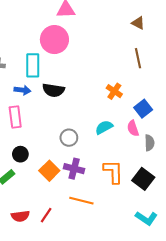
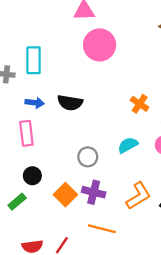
pink circle: (54, 40) -> (100, 45), moved
cyan rectangle: (33, 65) -> (34, 60), moved
orange L-shape: (113, 172) -> (138, 196), turned 60

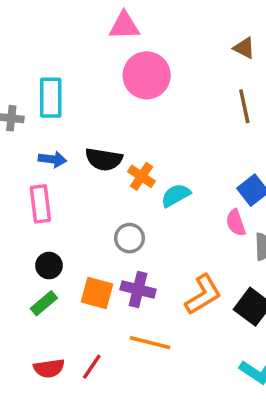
orange cross: (140, 104) -> (141, 176), moved
cyan semicircle: (128, 145) -> (176, 195), moved
orange square: (65, 195) -> (97, 293), turned -30
green rectangle: (17, 202) -> (44, 303), moved

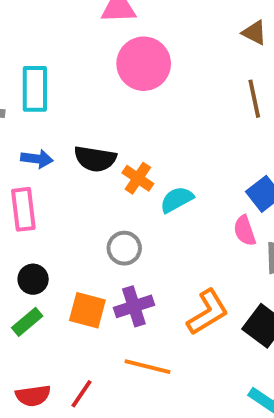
purple cross: (138, 290) -> (134, 306), turned -32

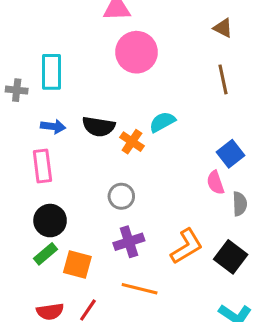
cyan semicircle: (177, 200) -> (162, 122), moved
black circle: (33, 279) -> (50, 221), size x1.4
orange square: (87, 310) -> (77, 265), moved

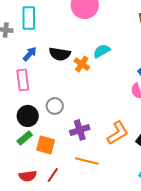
blue arrow: (53, 126) -> (30, 54), turned -56
gray circle: (121, 196) -> (55, 106), moved

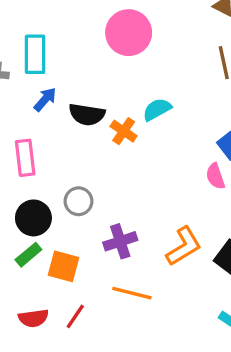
blue arrow: (30, 54) -> (45, 99), moved

